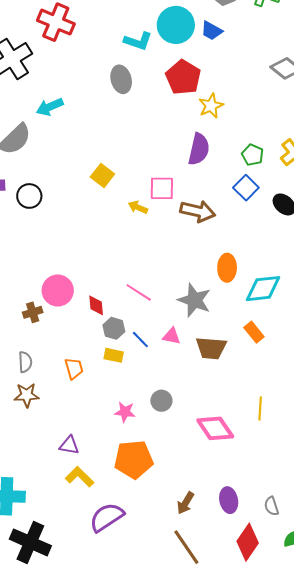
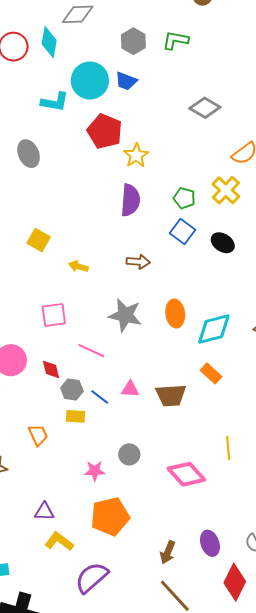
gray ellipse: (121, 79) -> (29, 154), moved
pink square: (162, 188) -> (54, 315), moved
brown arrow: (198, 211) -> (138, 262), size x0.7
gray star: (194, 300) -> (125, 315), moved

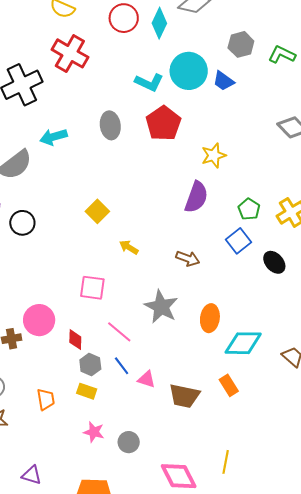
red pentagon: (105, 131) -> (163, 123), moved
blue line: (100, 397) -> (122, 366), moved
pink star: (95, 471) -> (94, 432), moved

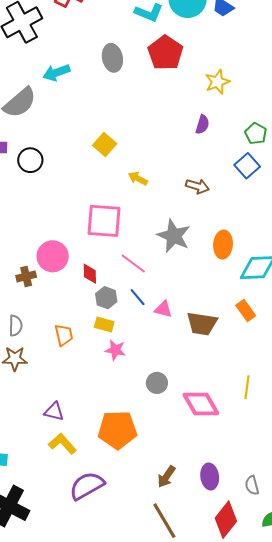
purple semicircle: (196, 197) -> (202, 124), size x0.6
pink square: (92, 288) -> (104, 221), size x1.4
pink star: (94, 432) -> (115, 350), moved
gray circle: (129, 442) -> (157, 383), moved

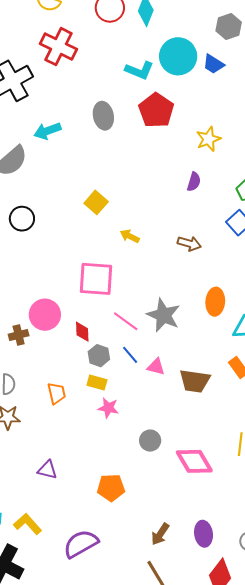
gray star: (174, 236) -> (164, 315), moved
orange pentagon: (117, 430) -> (111, 488), size x0.7
yellow L-shape: (62, 444) -> (28, 524), moved

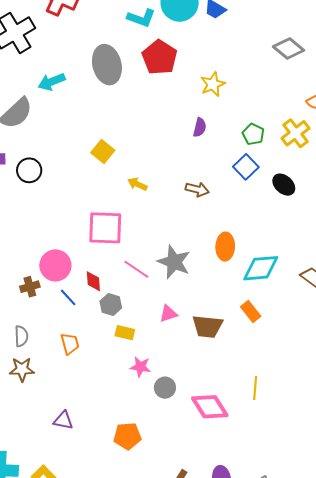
gray ellipse: (103, 116) -> (107, 65), size x1.4
blue line: (130, 355) -> (68, 297), moved
pink triangle: (156, 367) -> (168, 314), turned -30
yellow rectangle: (97, 383) -> (125, 333), moved
pink star: (108, 408) -> (140, 367), moved

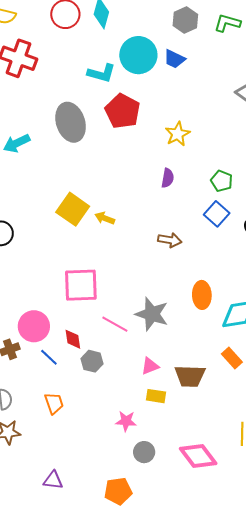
yellow square: (103, 152) -> (73, 209), size x1.4
yellow arrow: (137, 184) -> (105, 218), moved
yellow rectangle: (125, 333) -> (156, 396), moved
gray circle: (165, 388) -> (144, 452), moved

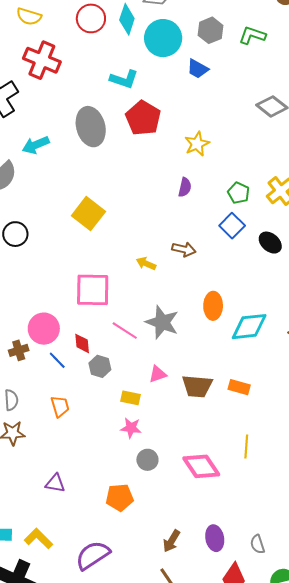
cyan circle: (138, 55) -> (163, 38), moved
yellow arrow: (105, 218) -> (146, 263), moved
orange rectangle: (232, 358) -> (239, 387), moved, turned -35
yellow rectangle: (156, 396) -> (130, 398), moved

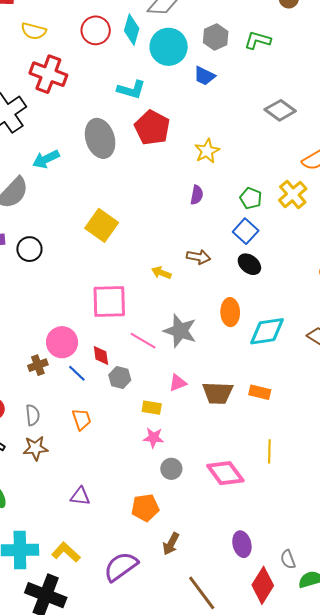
black ellipse: (270, 243) -> (249, 264), moved
brown arrow: (172, 541) -> (171, 544), moved
gray semicircle: (257, 544) -> (288, 559), moved

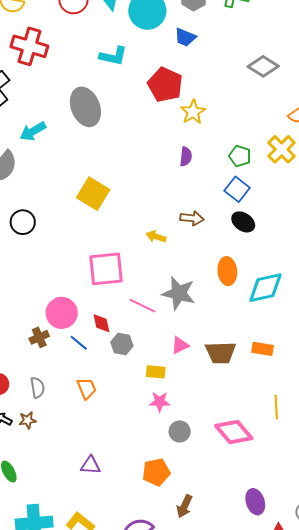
red pentagon: (152, 128) -> (165, 85), moved
brown star: (35, 448) -> (28, 420), moved, size x0.7

